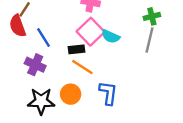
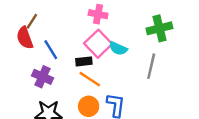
green cross: (152, 16) -> (159, 28), size x1.5
gray line: (150, 40) -> (151, 66), moved
orange circle: (71, 94) -> (89, 106), moved

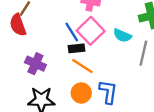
cyan semicircle: (118, 48) -> (122, 36), moved
blue line: (51, 50) -> (72, 32), moved

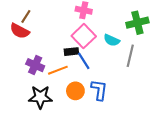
red semicircle: (18, 25) -> (20, 31), turned -42
blue line: (72, 32) -> (84, 61), moved
orange line: (82, 66) -> (58, 70), moved, turned -54

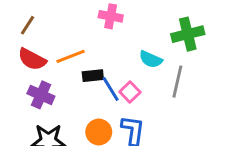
red semicircle: (20, 31) -> (32, 59), moved
pink square: (84, 36) -> (130, 92), moved, size x0.6
orange line: (58, 70) -> (71, 56), moved

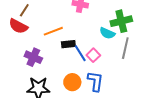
green cross: (188, 34) -> (121, 21), moved
red semicircle: (32, 59) -> (18, 26), moved

